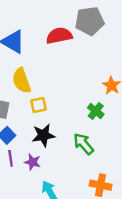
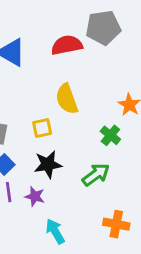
yellow semicircle: (22, 81) -> (67, 99), moved
green arrow: (84, 144) -> (96, 175), turned 95

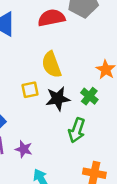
black star: (48, 164) -> (58, 99), moved
green arrow: (96, 175) -> (77, 130), turned 145

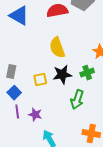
yellow square: (30, 90) -> (40, 80), moved
green cross: (89, 96) -> (87, 73), turned 32

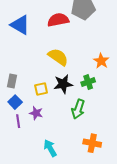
yellow semicircle: (57, 48) -> (58, 57), turned 145
purple star: (35, 115) -> (36, 113), moved

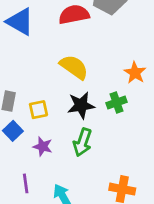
yellow square: (41, 89) -> (38, 110), moved
green arrow: (78, 109) -> (82, 142), moved
purple line: (18, 121) -> (26, 183), moved

